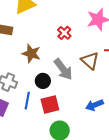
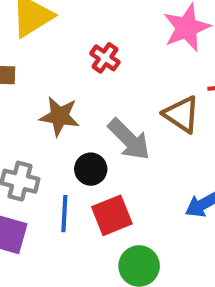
red cross: (64, 33) -> (105, 58), moved

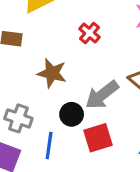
gray arrow: (129, 139) -> (102, 95), turned 92
red square: (112, 215) -> (98, 138), moved

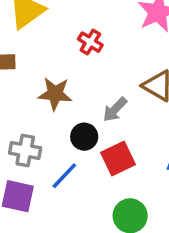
gray arrow: (102, 95) -> (115, 110), size x0.7
blue line: (49, 146) -> (64, 176), turned 44

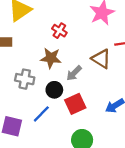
brown star: (55, 94) -> (51, 58), moved
gray cross: (25, 151) -> (25, 79), moved

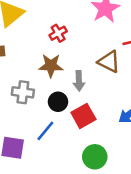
red cross: (59, 31) -> (58, 33), turned 32
gray arrow: (74, 73) -> (79, 81), turned -42

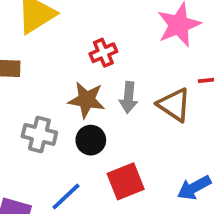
gray arrow: (79, 81) -> (129, 97), moved
black circle: (58, 102) -> (91, 140), moved

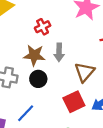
brown triangle: (174, 105) -> (84, 72), moved, turned 40
red square: (126, 181) -> (74, 102), moved

